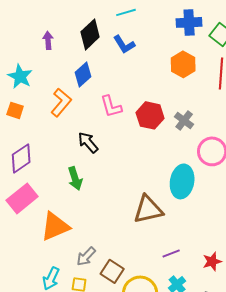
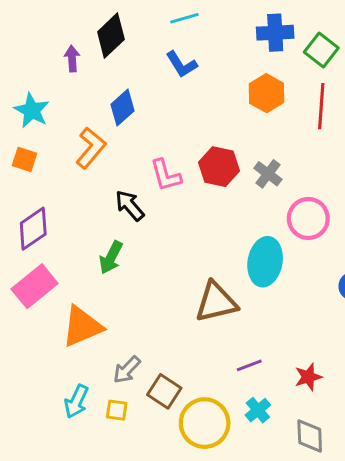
black diamond: (90, 34) -> (111, 36), moved
pink L-shape: (111, 106) -> (166, 175), moved
green arrow: (75, 178) -> (111, 257), turned 45

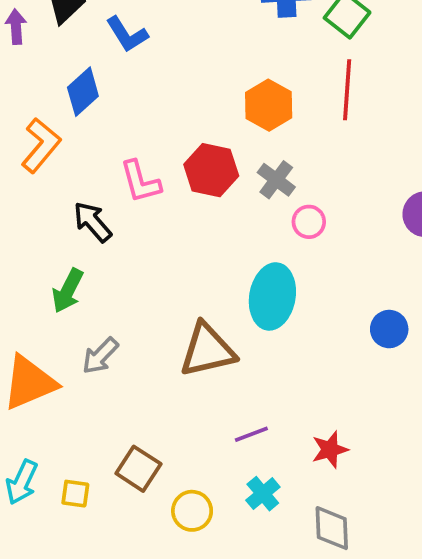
blue L-shape: (182, 64) -> (127, 34), moved
orange hexagon: (267, 93) -> (269, 105), moved
pink circle: (308, 218) -> (309, 222), moved, size x0.6
gray arrow: (127, 370) -> (100, 356), moved
yellow circle: (205, 423) -> (192, 511), size x0.6

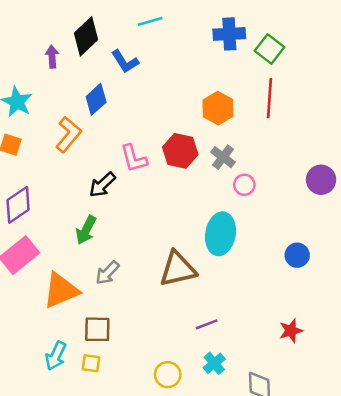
black arrow: (93, 222) -> (102, 185), turned -92
red star: (330, 450) -> (291, 331), moved
brown square: (138, 469) -> (97, 329), moved, turned -32

